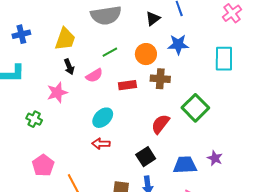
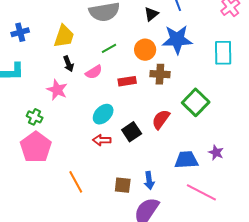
blue star: (178, 45) -> (177, 40), size x1.4
pink star: (57, 93) -> (57, 90), turned -30
black square: (146, 157) -> (132, 132), moved
pink pentagon: (43, 165) -> (36, 147), moved, size x1.4

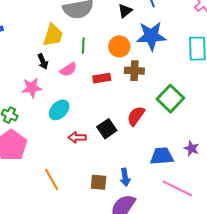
yellow trapezoid: (64, 36) -> (53, 35), moved
green line: (109, 48) -> (83, 46), turned -56
pink star: (57, 90) -> (32, 88), turned -30
cyan ellipse: (103, 114) -> (59, 110), moved

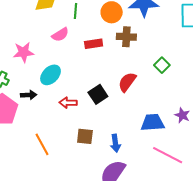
black arrow: (43, 61) -> (29, 95), moved, turned -70
green square: (170, 99) -> (162, 65), size x0.6
brown square: (99, 182) -> (85, 136), moved

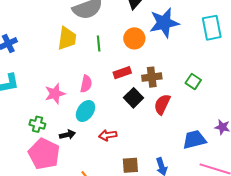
pink semicircle: (60, 35) -> (86, 84), moved, turned -36
brown cross: (126, 37) -> (152, 77), moved
black square: (98, 94) -> (133, 98), moved

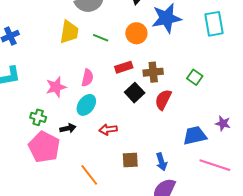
green line: (99, 44) -> (101, 38), turned -63

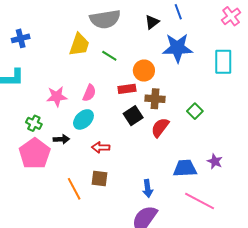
orange circle: (136, 33) -> (144, 71), moved
brown square: (130, 160) -> (99, 178), moved

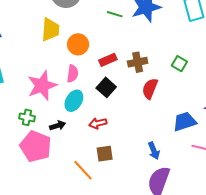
green line: (109, 56) -> (115, 14), moved
orange circle: (144, 71) -> (78, 44), moved
pink star: (57, 97) -> (42, 86), size x1.4
black square: (133, 116) -> (106, 87), moved

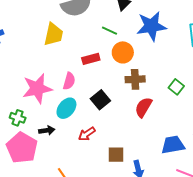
green line: (115, 14) -> (110, 31), moved
orange circle: (78, 44) -> (123, 52), moved
red rectangle: (108, 60) -> (91, 59), moved
red arrow: (98, 123) -> (87, 134), turned -30
brown square: (105, 154) -> (116, 155), moved

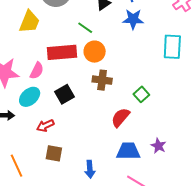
blue star: (151, 26) -> (133, 19), moved, size x0.7
red rectangle: (91, 59) -> (62, 52), size x1.6
red semicircle: (143, 107) -> (120, 117), moved
brown square: (116, 155) -> (54, 153), moved

